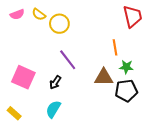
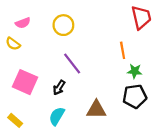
pink semicircle: (17, 14) -> (23, 23), moved
yellow semicircle: (39, 14) -> (13, 44), moved
brown triangle: (104, 77) -> (96, 110), moved

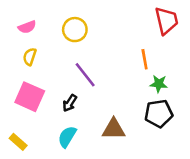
yellow semicircle: (13, 44) -> (30, 57), moved, turned 72

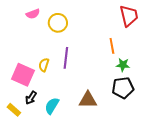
pink semicircle: (27, 27) -> (33, 14), moved
yellow semicircle: (30, 57) -> (44, 65), moved
purple line: (85, 75) -> (66, 58), turned 45
black arrow: (70, 103) -> (31, 98), moved

